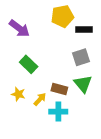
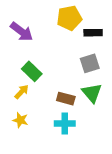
yellow star: (18, 94) -> (20, 120), moved
yellow arrow: (40, 99) -> (22, 92), moved

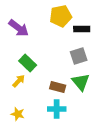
yellow star: (20, 120) -> (18, 114), moved

